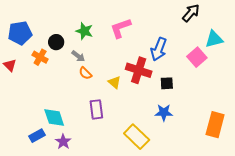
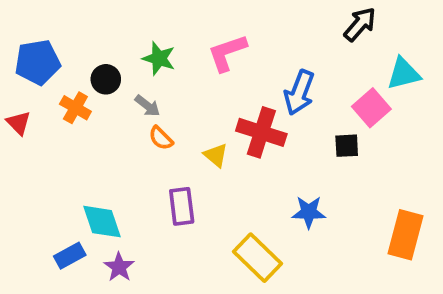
black square: (167, 83) -> (347, 146), moved

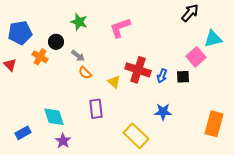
green star: (159, 58) -> (79, 22), moved
blue arrow: (299, 93) -> (162, 76), moved, size x0.6
blue rectangle: (70, 256) -> (23, 133), moved

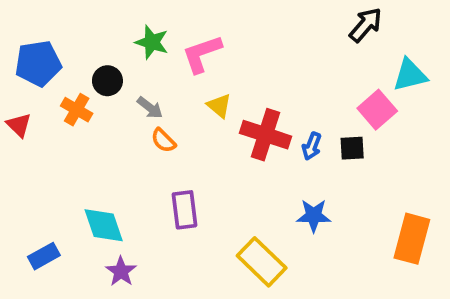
pink L-shape: (120, 28) -> (202, 54), moved
yellow triangle: (114, 82) -> (219, 106), moved

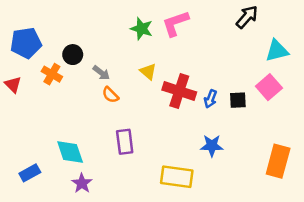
green star: (152, 42) -> (142, 29), moved
pink L-shape: (202, 54) -> (175, 23), moved
pink square: (377, 110) -> (269, 87), moved
yellow rectangle: (262, 262) -> (177, 177), turned -36

